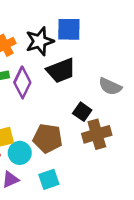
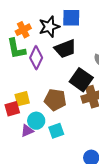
black square: (82, 112) -> (81, 80), size x1.6
cyan circle: (20, 153) -> (36, 121), moved

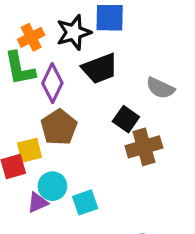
black square: (81, 80) -> (126, 119), size x0.7
brown pentagon: (55, 100) -> (59, 127), moved, turned 30

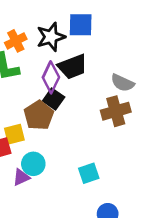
purple diamond: (52, 83) -> (51, 77), moved
black square: (126, 119) -> (54, 99), moved
brown cross: (144, 147) -> (116, 111), moved
cyan square: (85, 202) -> (89, 173), moved

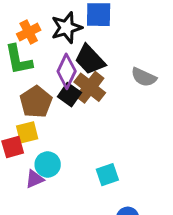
black trapezoid: (73, 67) -> (90, 60), turned 68
brown cross: (116, 111) -> (90, 87), moved, turned -36
brown pentagon: (39, 115) -> (36, 102), moved

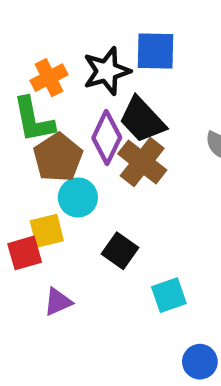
black square: (69, 95) -> (120, 251), moved
brown pentagon: (36, 102) -> (58, 158), moved
cyan circle: (48, 164) -> (78, 197), moved

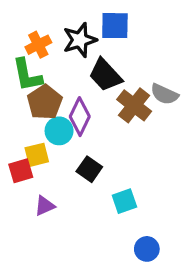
purple diamond: (107, 138) -> (80, 117), moved
brown cross: (142, 162) -> (134, 105), moved

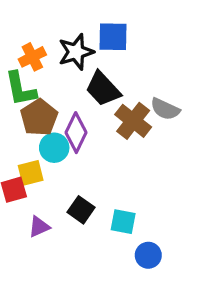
black square: (89, 169) -> (81, 210), moved
cyan square: (124, 201) -> (123, 222), turned 30
blue circle: (147, 249) -> (148, 255), moved

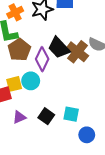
black trapezoid: (103, 89) -> (59, 48), moved
cyan circle: (54, 148) -> (31, 81), moved
black square: (81, 210) -> (46, 116), moved

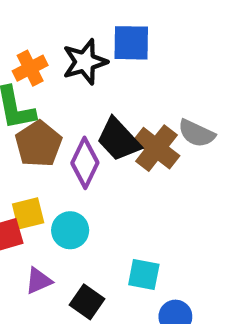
cyan circle: (31, 81) -> (70, 230), moved
black square: (46, 116) -> (87, 302), moved

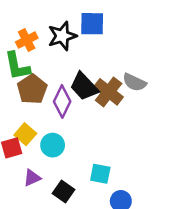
yellow square: (28, 213) -> (25, 134), turned -35

